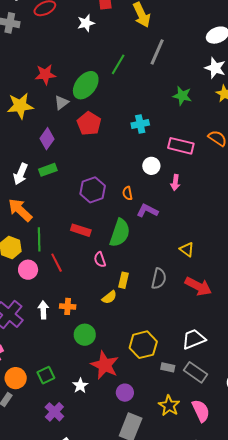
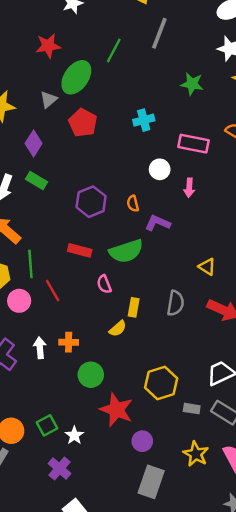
red star: (45, 74) -> (48, 46), moved
green rectangle: (48, 170) -> (37, 181), turned 54
green semicircle: (120, 233) -> (126, 251), turned 56
white star: (80, 386) -> (74, 435), moved

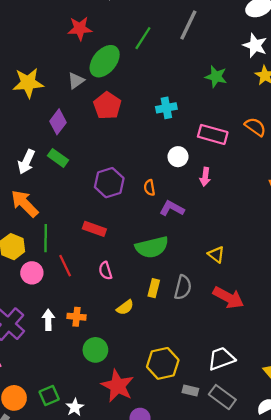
green semicircle: (126, 251) -> (152, 247), moved
pink semicircle: (104, 284) -> (105, 271), moved
yellow rectangle: (134, 307) -> (154, 288), moved

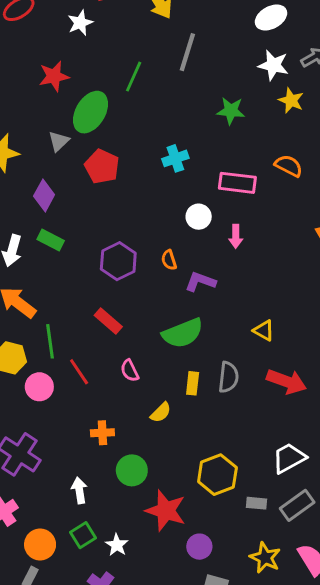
red rectangle: (94, 229) -> (108, 321), turned 30
white arrow: (48, 320) -> (79, 490), moved
gray rectangle: (222, 397) -> (297, 505), turned -64

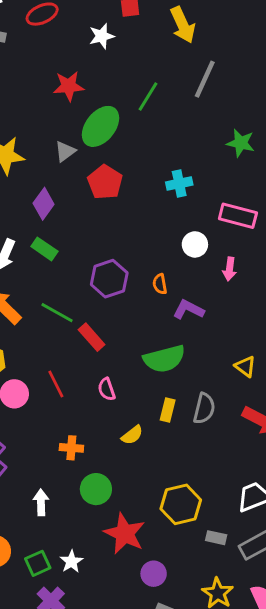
green line: (50, 341) -> (57, 313), moved, turned -60
green square: (83, 535) -> (38, 563), moved

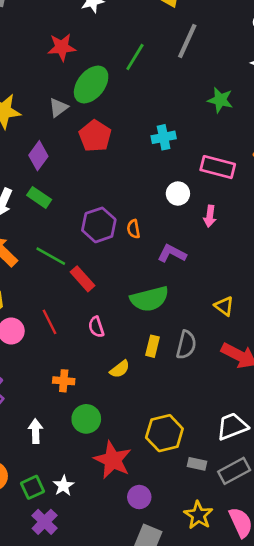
orange semicircle: (160, 284) -> (133, 229), moved

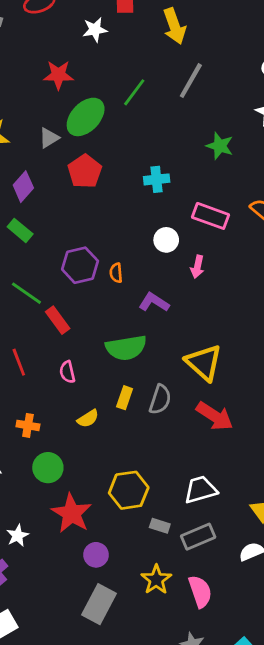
yellow triangle: (224, 306) -> (204, 363), size x1.8

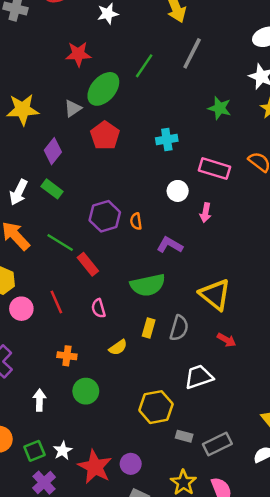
red arrow: (215, 416) -> (227, 340), size x0.6
white trapezoid: (200, 490) -> (199, 377), moved
red star: (72, 513) -> (95, 467), moved

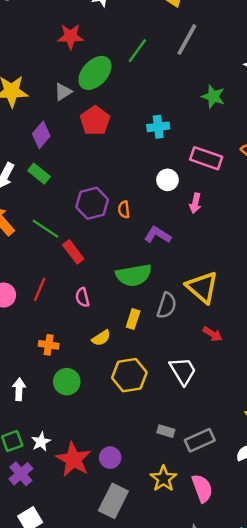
red line: (56, 302) -> (40, 289), turned 45
gray semicircle: (179, 328) -> (167, 305), moved
white trapezoid: (199, 377) -> (183, 371), turned 76
yellow hexagon: (156, 407) -> (129, 375), moved

